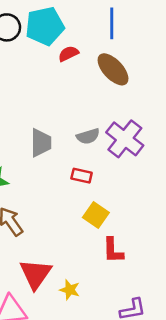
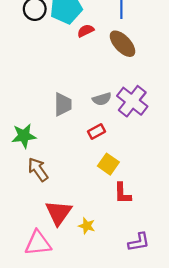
red rectangle: (82, 176) -> (96, 131), turned -42

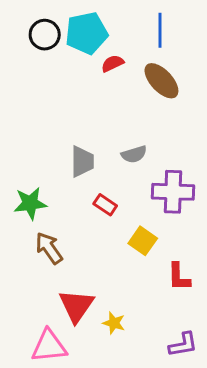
purple cross: (132, 101) -> (173, 192), moved, turned -36
red rectangle: (96, 131) -> (105, 205), moved, turned 63
red L-shape: (122, 193) -> (179, 277), moved

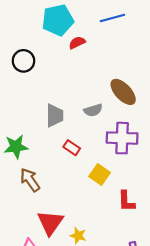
blue line: (160, 30) -> (112, 18), turned 75
black circle: (45, 35) -> (23, 61), moved
brown ellipse: (161, 81) -> (123, 92), moved

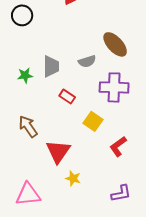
green star: (16, 147) -> (25, 75), moved, size x0.7
red L-shape: (126, 201) -> (118, 146), turned 55
red triangle: (50, 223) -> (58, 151), moved

